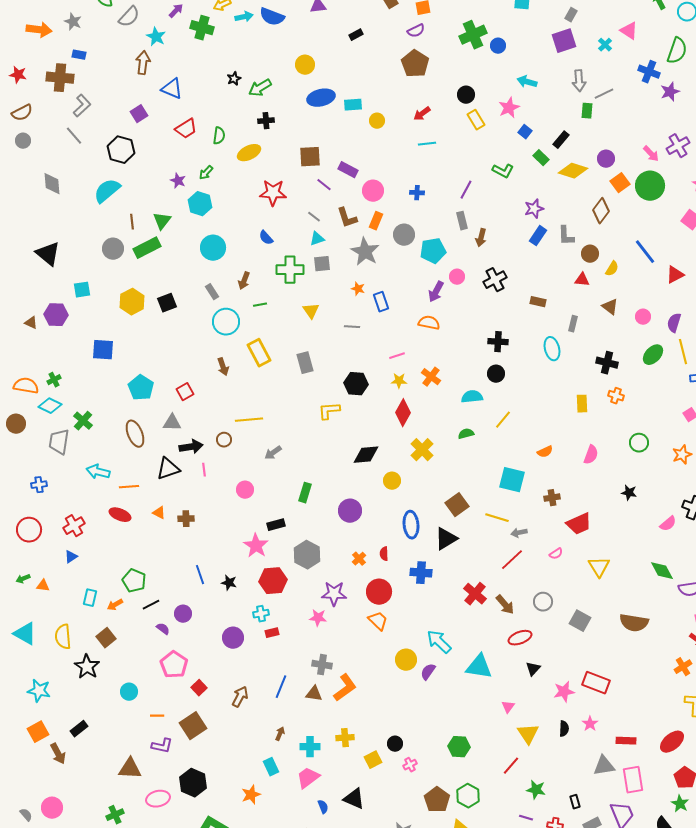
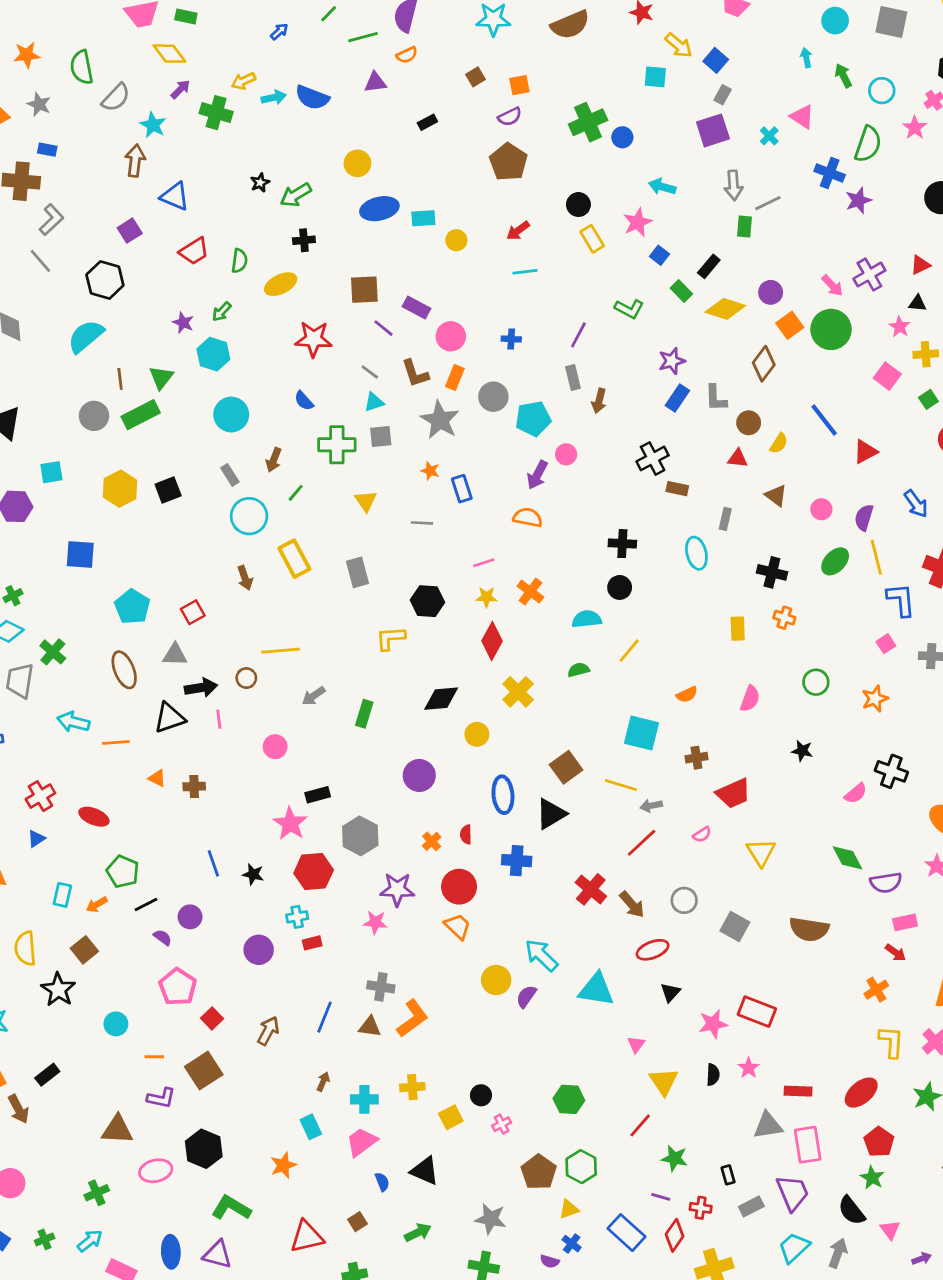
black cross: (495, 280) -> (653, 458), moved
green line: (260, 305) -> (296, 493), turned -40
green rectangle: (305, 493) -> (364, 714), moved
red ellipse: (120, 515) -> (94, 817), moved

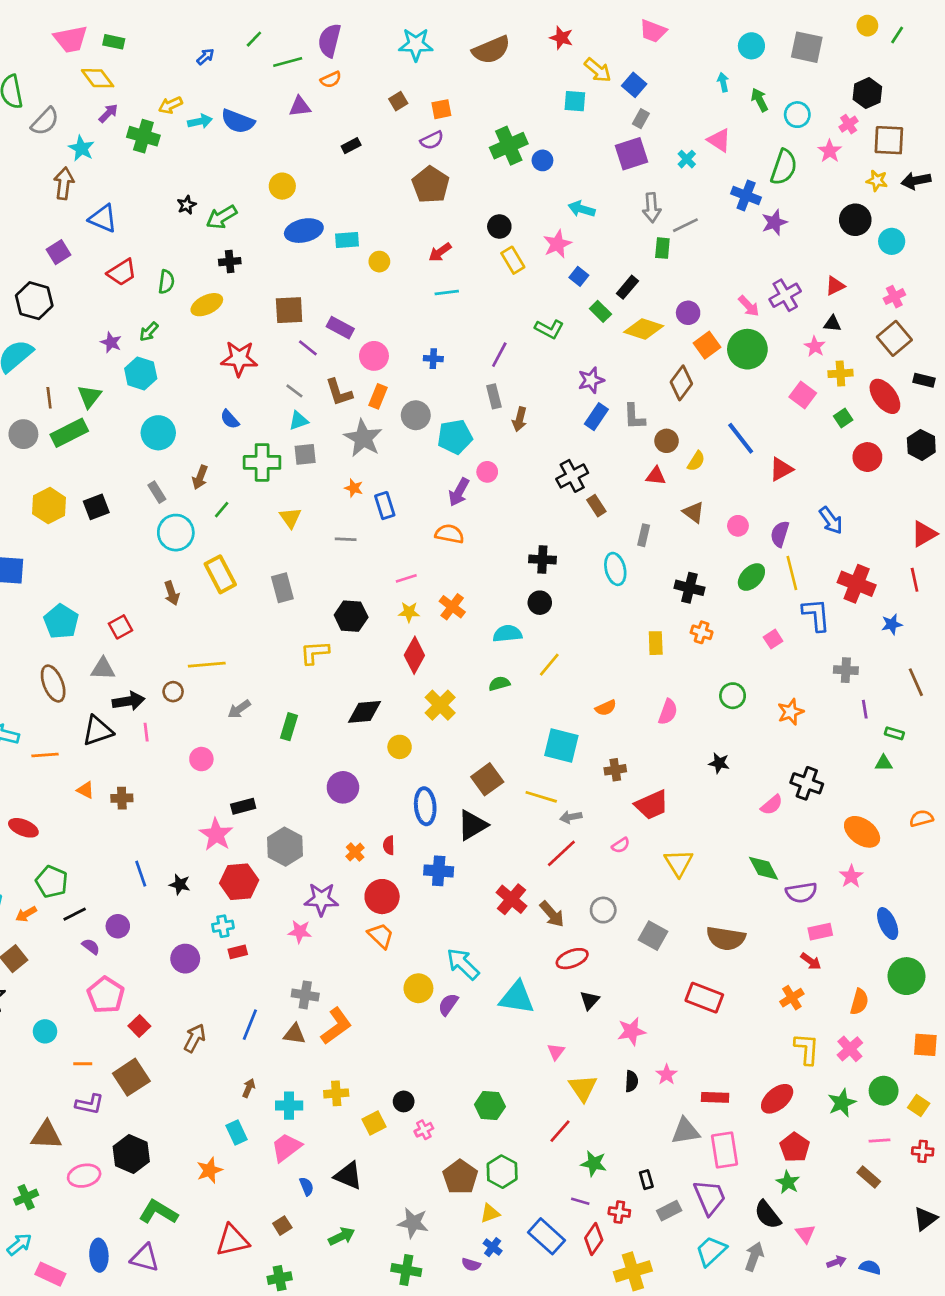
brown rectangle: (677, 489) -> (596, 506), turned 45
pink square: (886, 644) -> (773, 639), moved
red rectangle: (757, 1012) -> (704, 998), moved

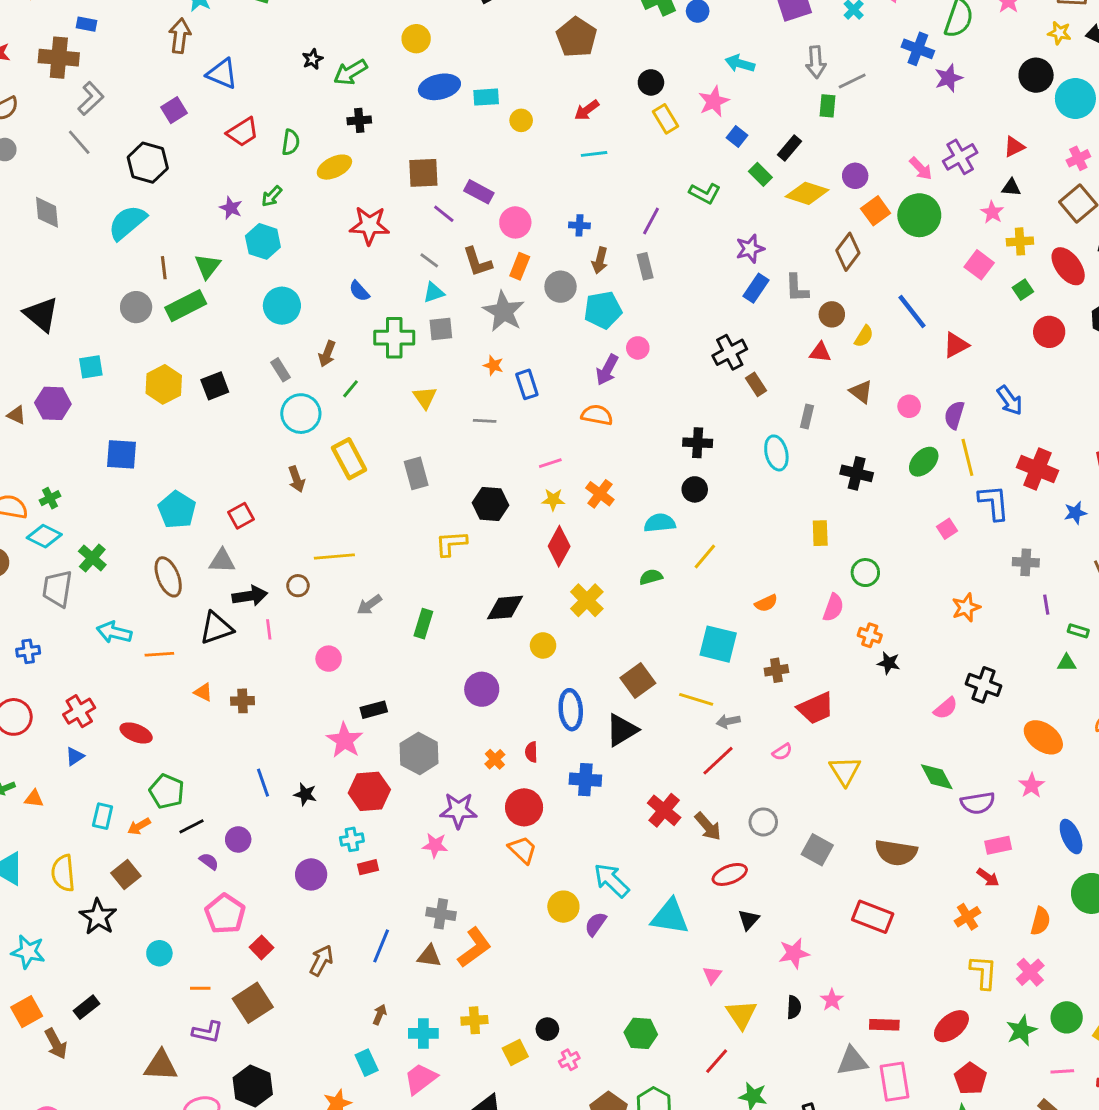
cyan circle: (892, 241) -> (1075, 99), size x1.4
brown arrow: (520, 419) -> (600, 260), moved
orange cross: (702, 632) -> (870, 635), moved
green circle: (733, 696) -> (865, 573), moved

